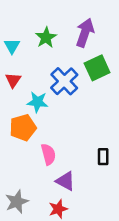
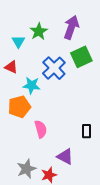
cyan triangle: (12, 46) -> (18, 42), moved
red triangle: (13, 80) -> (11, 67), turned -40
purple triangle: (65, 181) -> (65, 157), moved
gray star: (17, 202) -> (26, 169), moved

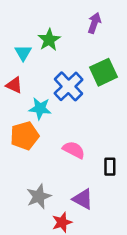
purple arrow: (71, 27) -> (94, 23), moved, size x0.7
pink semicircle: (41, 129) -> (74, 150), moved, turned -48
gray star: (26, 169) -> (39, 196), moved

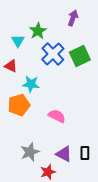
blue cross: (69, 86) -> (53, 54), moved
black rectangle: (110, 167) -> (85, 153), moved

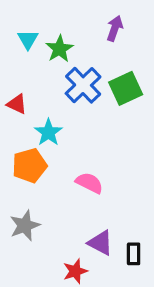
cyan triangle: (18, 41) -> (28, 39), moved
cyan star: (31, 84) -> (48, 132), turned 30
gray star: (30, 152) -> (25, 225), moved
black rectangle: (85, 153) -> (134, 254), moved

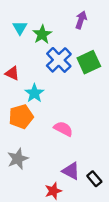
black rectangle: (134, 254) -> (94, 179), turned -40

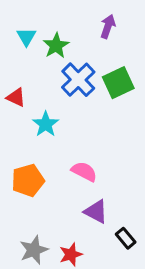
orange pentagon: (21, 117) -> (28, 180), moved
gray star: (18, 159) -> (34, 250), moved
purple triangle: (71, 171) -> (96, 212), moved

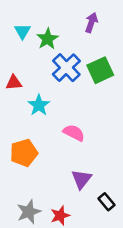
red triangle: (16, 97) -> (14, 83), turned -30
pink semicircle: (84, 172) -> (74, 133), moved
purple triangle: (96, 212) -> (81, 179), turned 40

